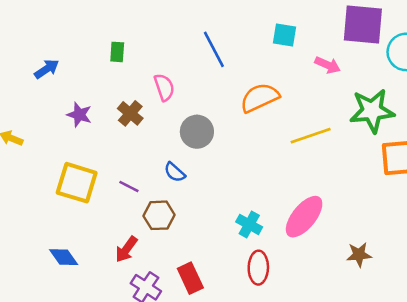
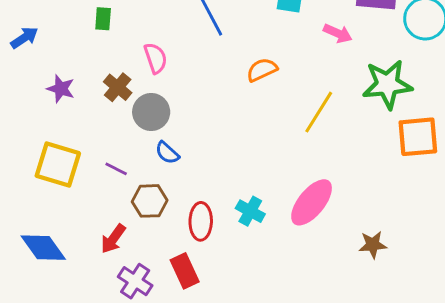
orange semicircle: (260, 98) -> (262, 70), size x0.7
gray circle: (197, 132) -> (151, 112), moved
yellow line: (311, 136) -> (319, 112), turned -39
blue diamond: (64, 257) -> (43, 248), size x1.4
red ellipse: (258, 268) -> (201, 221), moved

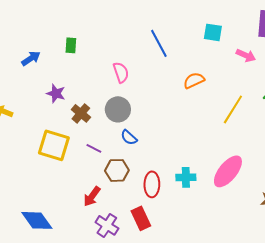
green rectangle: (103, 19) -> (71, 45), moved
brown cross: (118, 87) -> (81, 113), moved
cyan cross: (250, 211) -> (186, 177), turned -30
blue diamond: (43, 248) -> (37, 220), moved

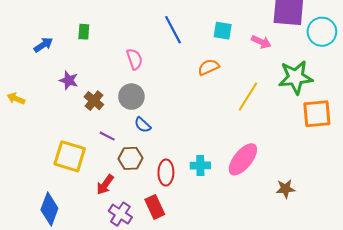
cyan square: (213, 32) -> (223, 31), moved
yellow square: (54, 145) -> (70, 156), moved
blue diamond: (37, 220) -> (49, 209), turned 56

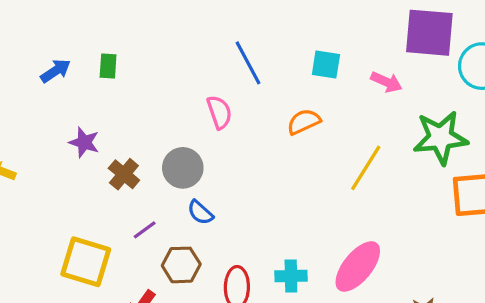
blue arrow: (43, 45) -> (56, 71), moved
pink semicircle: (135, 59) -> (219, 112), moved
purple line: (107, 136) -> (145, 230), turned -63

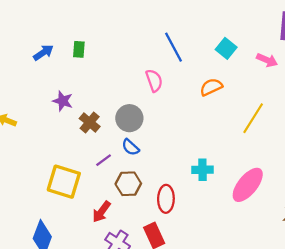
cyan square: (326, 64) -> (226, 48), turned 30
blue semicircle: (200, 212) -> (130, 147), moved
cyan cross: (291, 276) -> (203, 170), moved

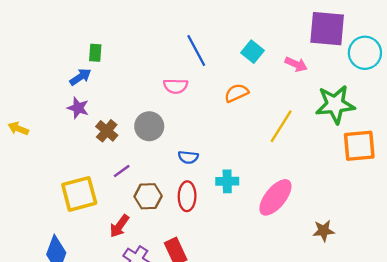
blue arrow: (43, 53) -> (80, 77), moved
pink semicircle: (154, 81) -> (176, 86), turned 110
blue semicircle: (130, 147) -> (188, 157), moved, turned -36
yellow square: (64, 182) -> (79, 194), turned -32
red ellipse: (166, 199) -> (187, 196), moved

